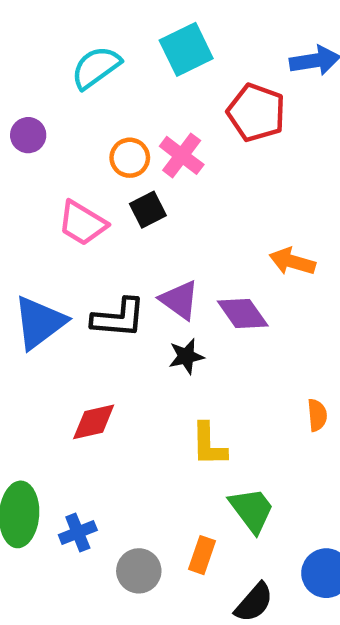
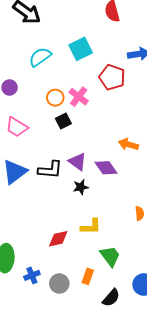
pink trapezoid: (82, 223) -> (17, 127), moved
red diamond: (94, 422) -> (58, 239), moved
yellow L-shape: (209, 444) -> (91, 227), turned -90
blue cross: (78, 532) -> (32, 275), moved

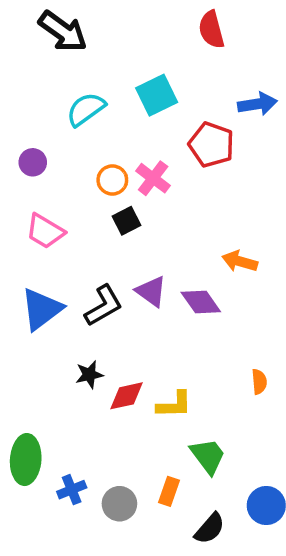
black L-shape: (50, 170) -> (104, 306), turned -35
black star: (81, 187) -> (89, 375), moved
red diamond: (58, 239) -> (127, 396), moved

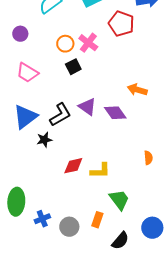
black star: (89, 375) -> (44, 140), moved

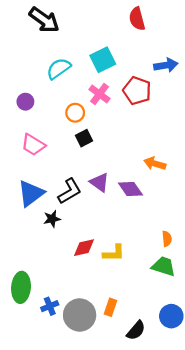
pink cross: (88, 43) -> (99, 94), moved
green trapezoid: (119, 200) -> (164, 266), moved, turned -35
gray circle: (69, 227) -> (80, 315), size x1.5

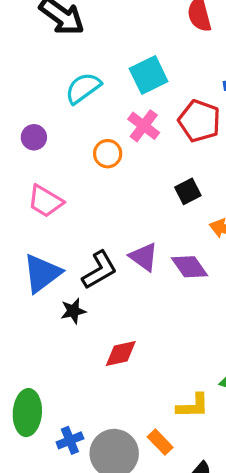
black square: (84, 138) -> (188, 191), moved
yellow L-shape: (114, 253) -> (193, 406), moved
orange rectangle: (111, 307) -> (160, 442), turned -63

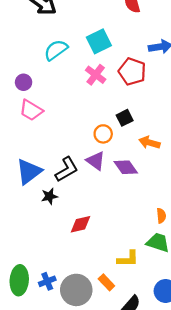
orange circle: (108, 154) -> (103, 134), moved
pink trapezoid: (45, 201) -> (31, 110), moved
green ellipse: (27, 413) -> (19, 280), moved

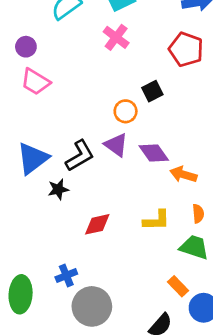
red pentagon: (132, 72) -> (186, 49), moved
orange arrow: (149, 143) -> (183, 175), moved
yellow L-shape: (128, 259) -> (156, 220), moved
blue cross: (47, 281) -> (66, 275), moved
orange rectangle: (106, 282) -> (178, 286), moved

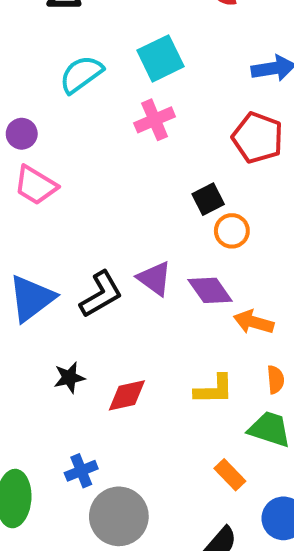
pink cross: (116, 37) -> (155, 120), turned 30
orange circle: (126, 111) -> (232, 231), moved
black star: (58, 189) -> (69, 378), moved
orange rectangle: (178, 286) -> (230, 475), moved

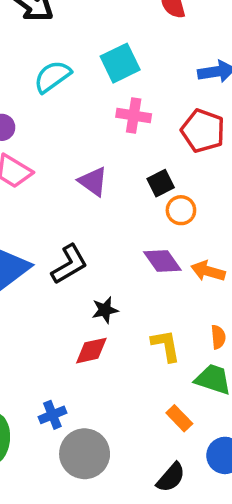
pink cross: (155, 120) -> (134, 115), moved, turned 32
purple triangle: (155, 278) -> (93, 181), moved
orange arrow: (254, 322) -> (208, 271), moved
black star: (69, 378) -> (105, 310), moved
yellow L-shape: (214, 389) -> (166, 346), turned -99

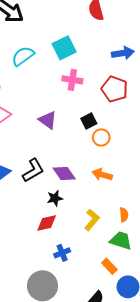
purple diamond: (162, 261) -> (64, 174), moved
orange arrow: (208, 271) -> (102, 175), moved
yellow L-shape: (166, 346) -> (92, 220), turned 50
blue cross: (52, 415) -> (62, 253), moved
orange rectangle: (179, 418) -> (109, 266), moved

